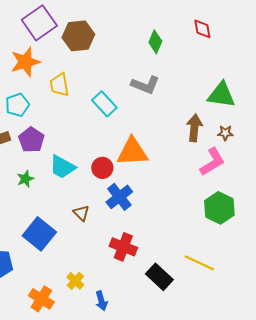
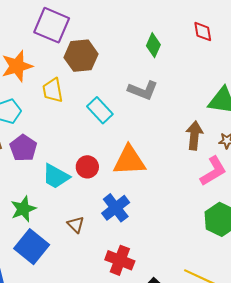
purple square: (39, 23) -> (52, 25), moved, turned -32
brown hexagon: (78, 36) -> (81, 56), moved
red circle: (102, 168) -> (87, 167), moved
green star: (25, 179) -> (23, 209), moved, size x1.4

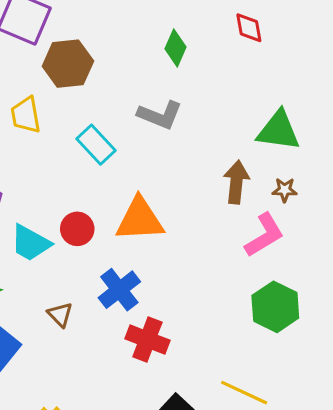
red cross: (120, 260) -> (147, 340), moved

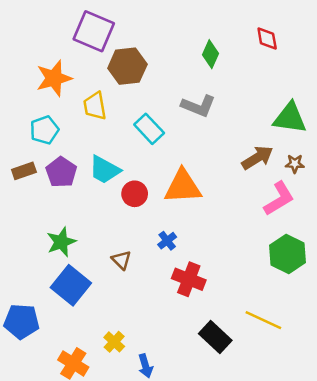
brown arrow: (236, 182) -> (257, 158), turned 52
cyan trapezoid: (30, 243) -> (105, 170), moved
blue cross: (119, 290) -> (167, 241), size x0.6

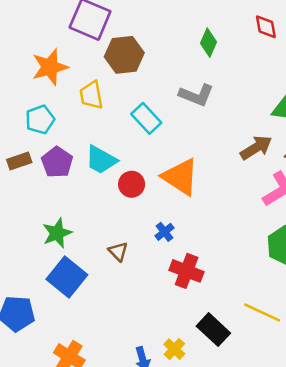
orange triangle: (183, 187) -> (180, 177), turned 36
yellow cross: (114, 342) -> (174, 349), moved

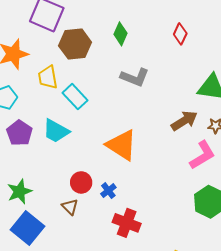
red diamond: (266, 27) -> (180, 34), moved, turned 35
green diamond: (208, 43) -> (121, 34), moved
cyan rectangle: (146, 118) -> (75, 97), moved
red circle: (132, 184) -> (81, 182), moved

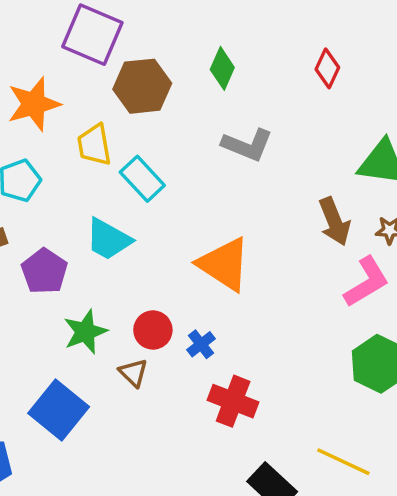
brown arrow: (184, 121) -> (334, 221), turned 100
purple pentagon: (19, 133) -> (44, 271), moved
green star: (19, 192) -> (85, 332), moved

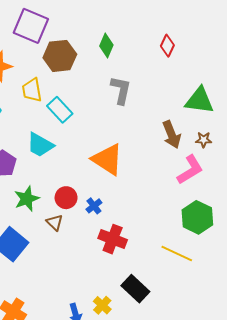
gray L-shape: (247, 145) -> (121, 90), turned -100
yellow line: (343, 462) -> (177, 254), moved

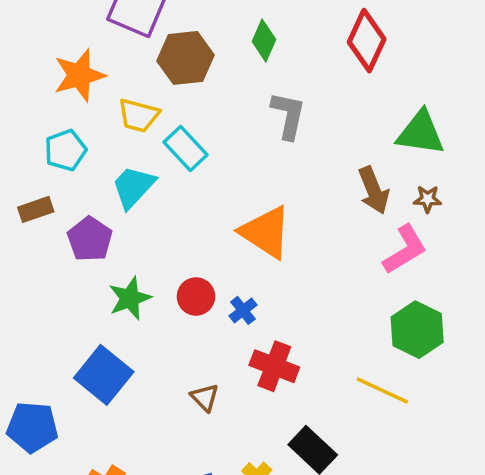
red diamond: (167, 46) -> (367, 41), size x1.6
yellow trapezoid: (32, 90) -> (139, 115), turned -65
cyan trapezoid: (40, 145) -> (133, 187), moved, turned 104
brown triangle: (55, 222) -> (205, 398), moved

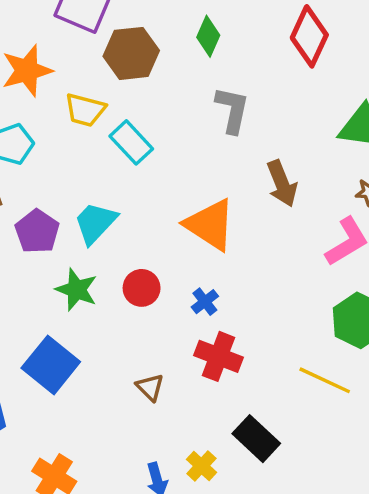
cyan trapezoid: (133, 187) -> (95, 223), moved
brown arrow: (374, 190) -> (282, 184), moved
green star: (130, 298) -> (76, 290), turned -30
blue cross: (243, 310) -> (205, 302), moved

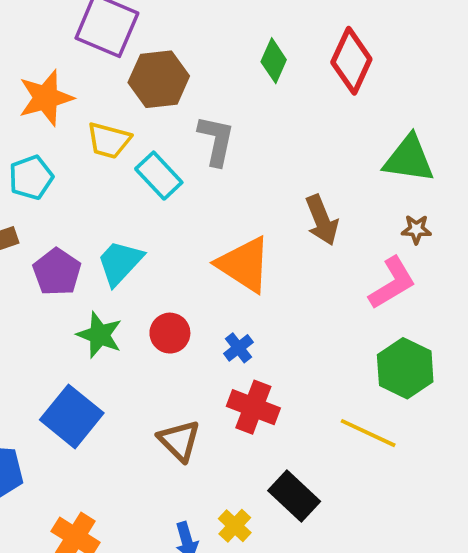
green diamond: (208, 36) -> (274, 61), moved
gray L-shape: (232, 110) -> (216, 140), moved
brown triangle: (150, 387) -> (179, 441), size x1.4

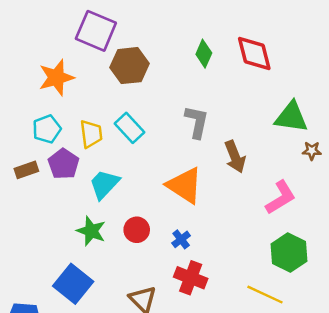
red diamond: (351, 61) -> (254, 54), turned -39
yellow trapezoid: (109, 140) -> (91, 134), moved, turned -112
gray L-shape: (216, 140) -> (197, 122), moved
brown star: (416, 229) -> (312, 151), moved
purple pentagon: (57, 272) -> (64, 164), moved

